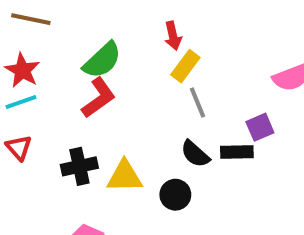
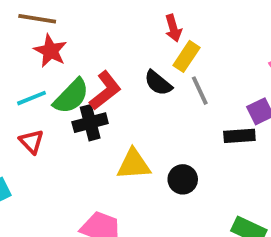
green semicircle: (102, 60) -> (71, 96), moved
red star: (22, 70) -> (50, 51), moved
black semicircle: (195, 154) -> (158, 83), moved
black cross: (79, 166) -> (90, 123), moved

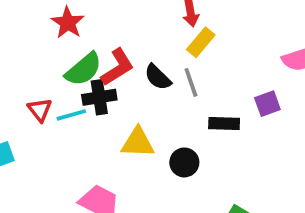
black semicircle: (158, 83) -> (158, 77), moved
gray line: (200, 91) -> (191, 82), moved
cyan line: (31, 98) -> (71, 115), moved
black rectangle: (239, 136) -> (224, 123), moved

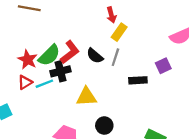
red star: (68, 23) -> (28, 60), moved
gray line: (191, 82) -> (115, 57), turned 42
red triangle: (40, 110) -> (25, 82), turned 42
black circle: (184, 162) -> (104, 126), moved

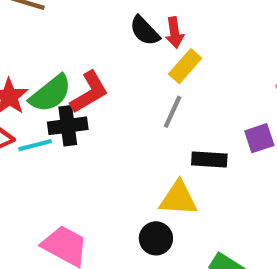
black semicircle: (95, 56) -> (145, 31), moved
yellow triangle: (86, 97) -> (178, 198), moved
black circle: (104, 126) -> (156, 238), moved

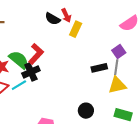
green semicircle: (50, 94) -> (19, 60), turned -85
gray line: (173, 112) -> (116, 67), moved
yellow triangle: (178, 198) -> (117, 85), moved

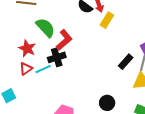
green semicircle: (19, 60) -> (45, 28), moved
black rectangle: (99, 68) -> (126, 62), turned -42

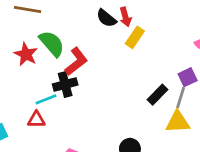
red star: (27, 48) -> (26, 54), moved
red triangle: (26, 69) -> (36, 120), moved, turned 32

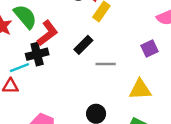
black rectangle: (157, 95) -> (83, 45), moved
gray line: (181, 98) -> (106, 64), moved, turned 72

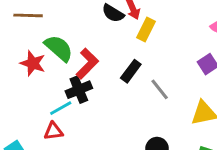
gray line: (106, 64) -> (160, 89), turned 60

